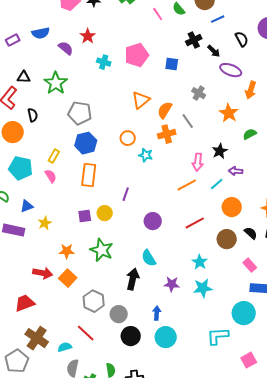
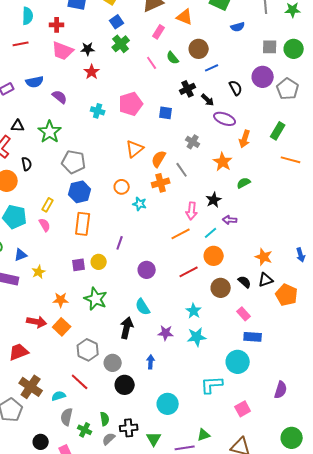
red star: (88, 36) -> (92, 72), moved
orange circle: (232, 207) -> (214, 256), moved
cyan circle: (166, 337) -> (168, 404), moved

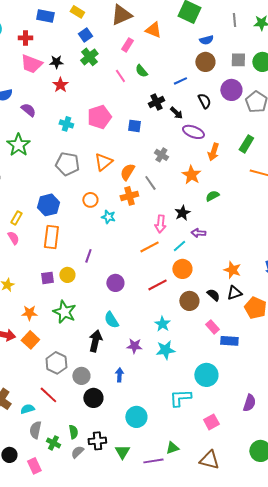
brown circle: (199, 49) -> (205, 62), moved
gray pentagon: (74, 162) -> (67, 164), moved
blue rectangle: (253, 337) -> (229, 341), moved

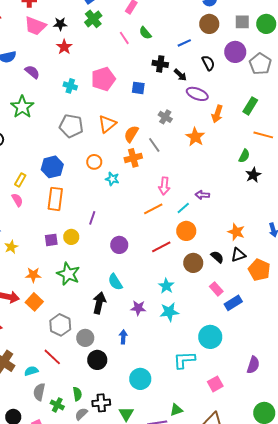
black cross: (156, 102) -> (160, 64), turned 35
green semicircle: (212, 196) -> (244, 156), moved, turned 144
black star: (182, 213) -> (253, 175), moved
blue rectangle: (229, 341) -> (233, 303), turned -36

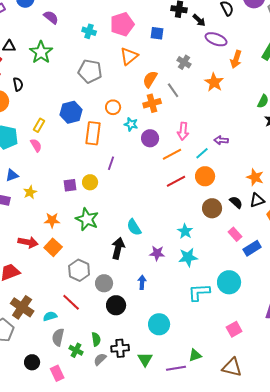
orange triangle: (107, 124) -> (129, 56), moved
orange rectangle: (55, 199) -> (93, 133), moved
purple circle: (119, 245) -> (150, 138), moved
red line: (161, 247) -> (176, 181), moved
cyan L-shape: (184, 360) -> (199, 292), moved

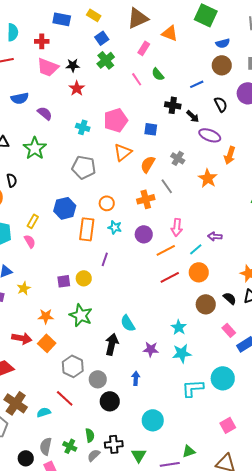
orange semicircle: (150, 79) -> (148, 164), moved
cyan star: (131, 124) -> (115, 227), moved
gray semicircle: (58, 337) -> (46, 446), moved

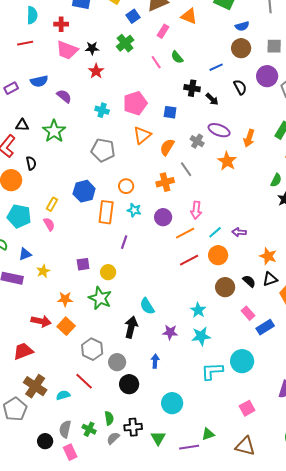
blue square: (102, 38) -> (133, 16), moved
purple ellipse: (210, 135) -> (219, 130), moved
purple arrow: (215, 236) -> (239, 232), moved
yellow circle: (84, 278) -> (108, 272), moved

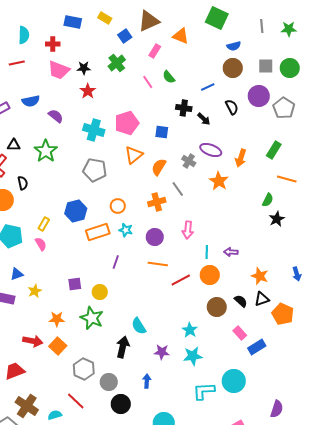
cyan cross: (102, 110) -> (94, 130), size x1.5
orange rectangle: (106, 212) -> (98, 232), turned 65
cyan line: (215, 232) -> (207, 252), turned -48
orange line: (185, 233) -> (158, 264), moved, turned 36

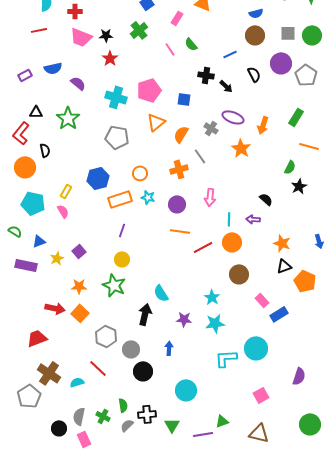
purple line: (116, 262) -> (122, 230), moved
purple square: (75, 284) -> (79, 251), moved, turned -32
black semicircle: (241, 301) -> (266, 199), moved

